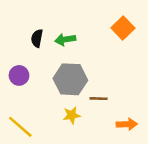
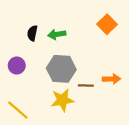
yellow star: (72, 115) -> (62, 100), size x1.5
orange arrow: (127, 124) -> (111, 79), moved

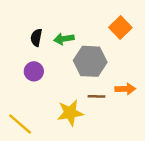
purple circle: (17, 66) -> (34, 71), moved
gray hexagon: (61, 69) -> (90, 61), moved

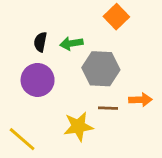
orange square: (120, 28) -> (116, 17), moved
purple circle: (34, 71) -> (38, 80), size x1.5

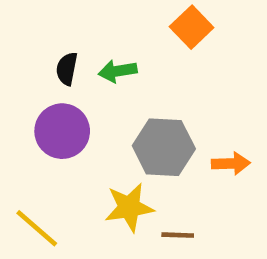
gray hexagon: (101, 69) -> (164, 147), moved
brown line: (108, 108) -> (178, 235), moved

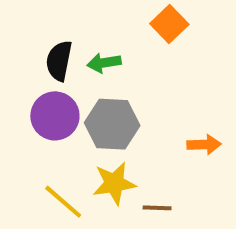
black semicircle: (67, 69) -> (59, 61), size x1.4
gray hexagon: (164, 147) -> (112, 124), moved
yellow line: (37, 228) -> (63, 202), moved

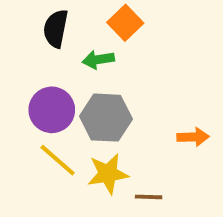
orange square: (169, 24) -> (125, 23), moved
black semicircle: (59, 61) -> (56, 29), moved
yellow line: (63, 202) -> (58, 160), moved

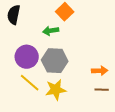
black semicircle: (56, 29) -> (14, 15), moved
brown line: (149, 197) -> (102, 90), moved

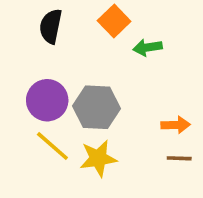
black semicircle: (14, 15) -> (51, 26), moved
green arrow: (51, 31) -> (148, 47), moved

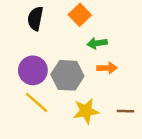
green arrow: (148, 47) -> (97, 43), moved
orange arrow: (176, 125) -> (107, 68), moved
yellow star: (98, 158) -> (86, 111), moved

